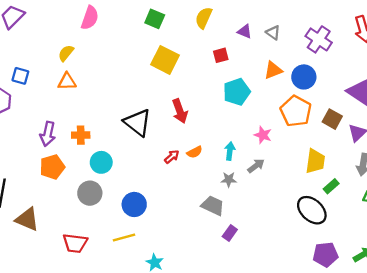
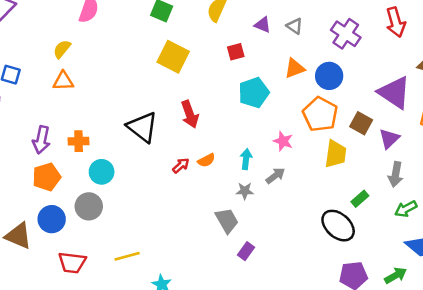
yellow trapezoid: (315, 161) -> (336, 154), moved
blue circle: (134, 204) -> (52, 219), moved
gray trapezoid: (213, 206) -> (227, 220), turned 35

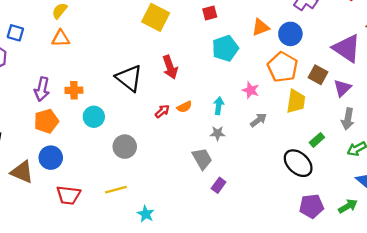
gray arrow: (275, 176) -> (258, 120), moved
gray circle: (89, 206) -> (125, 147), moved

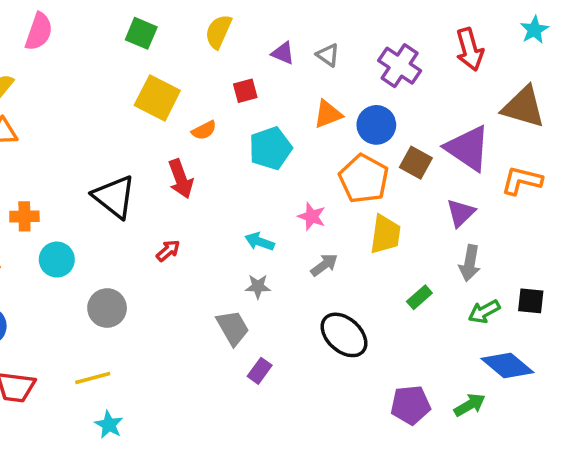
brown square: (318, 75) -> (416, 163), moved
cyan arrow: (219, 106) -> (260, 242), turned -77
orange semicircle: (184, 107) -> (204, 130), moved
black ellipse: (298, 163) -> (344, 335), moved
cyan star: (146, 214) -> (109, 425), moved

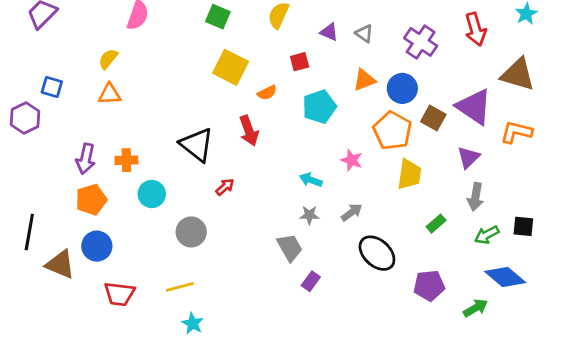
red arrow: (168, 251) -> (225, 187), moved
gray arrow: (324, 265) -> (352, 212), moved
purple pentagon: (410, 405) -> (429, 285), moved

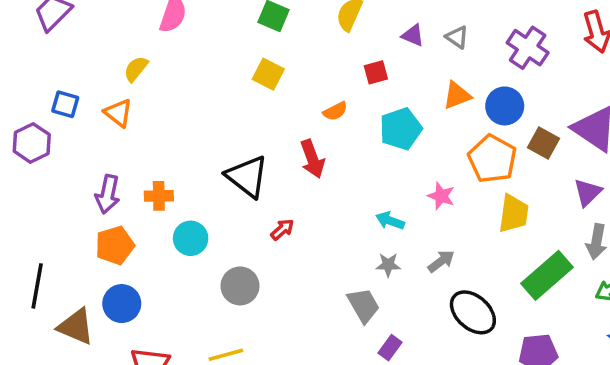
yellow square: (231, 67) -> (268, 74), moved, size x0.7
orange triangle: (110, 94) -> (118, 113), moved, turned 40
green rectangle: (436, 224) -> (547, 275), size x2.0

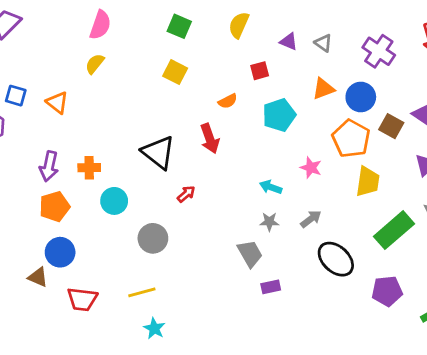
yellow semicircle: (136, 69) -> (95, 64), moved
brown triangle: (76, 327) -> (38, 277), moved, size x0.7
purple rectangle: (390, 348) -> (271, 287), turned 42

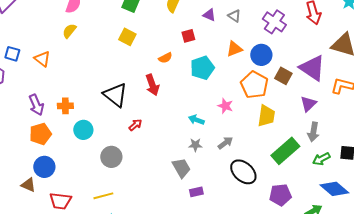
purple arrow: (49, 166) -> (36, 105), turned -35

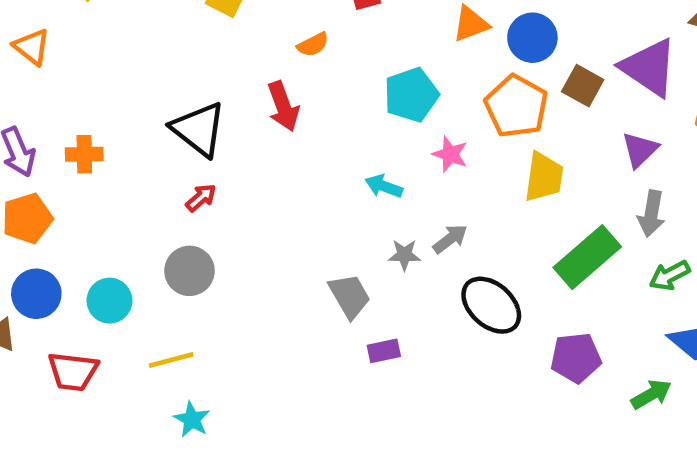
cyan pentagon: (202, 68) -> (411, 95), moved
red arrow: (135, 125) -> (201, 198), moved
cyan circle: (83, 130) -> (109, 301), moved
gray star: (195, 145) -> (404, 255), moved

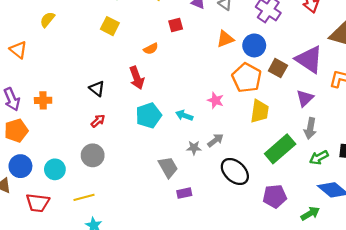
cyan pentagon: (411, 95) -> (149, 115), moved
black triangle: (199, 129) -> (97, 89), size x0.6

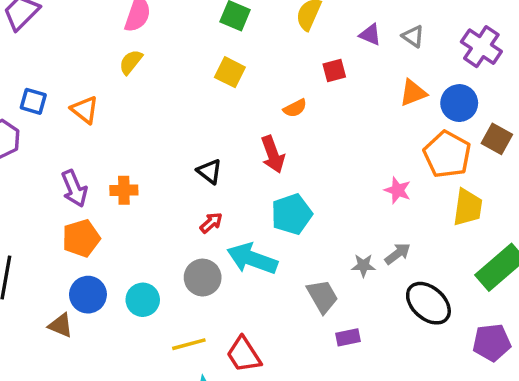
cyan arrow: (184, 115) -> (252, 259), moved, size x1.8
red trapezoid: (38, 203) -> (244, 354), moved, turned 50

